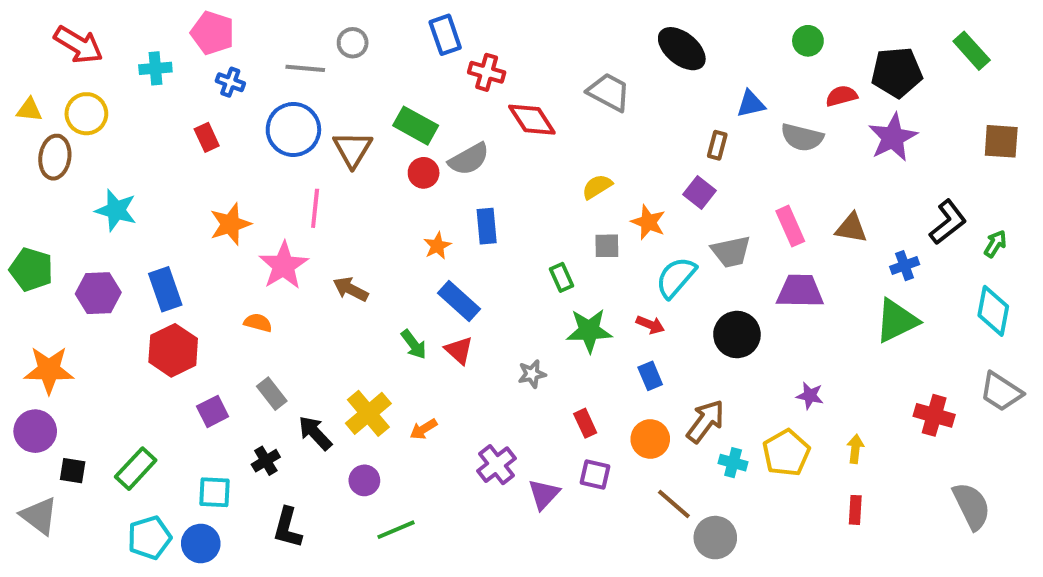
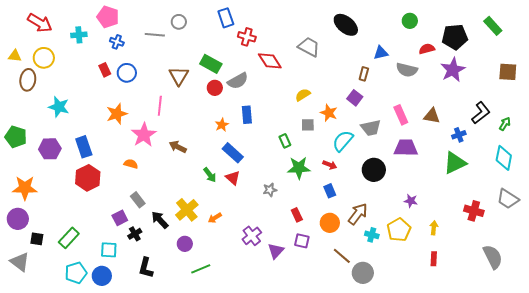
blue circle: (293, 129) -> (127, 73), moved, size x0.7
purple square: (213, 411) -> (120, 218), moved

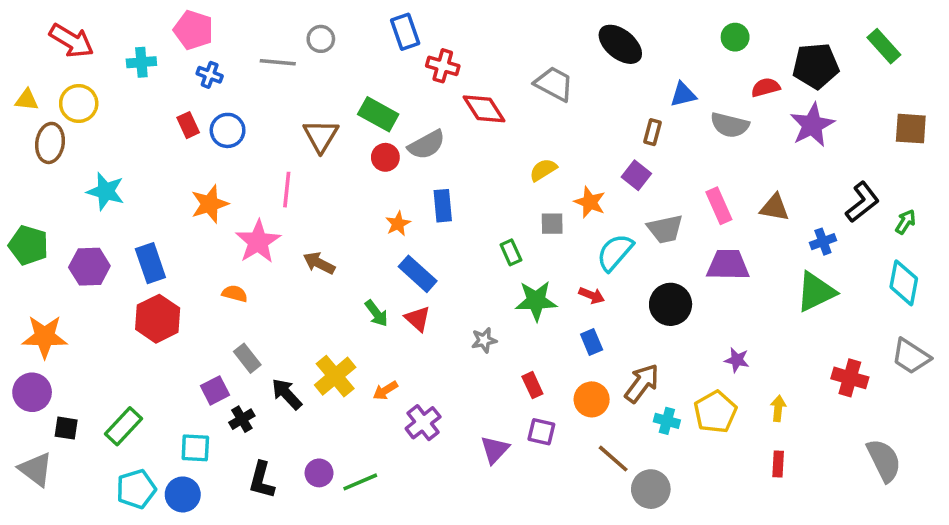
purple cross: (252, 236) -> (423, 423), moved
purple circle: (185, 244) -> (319, 473), moved

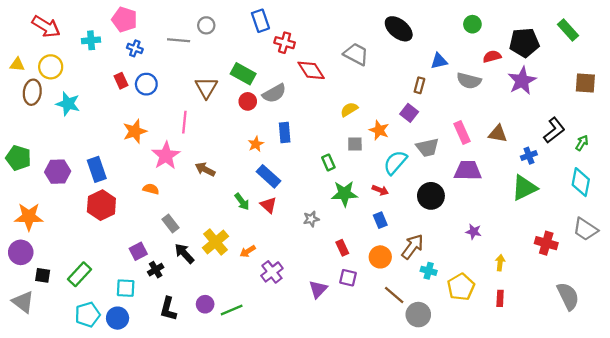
cyan star: (106, 191) -> (68, 104), moved
gray rectangle: (247, 358) -> (171, 224), moved
yellow pentagon: (715, 412) -> (461, 287), moved

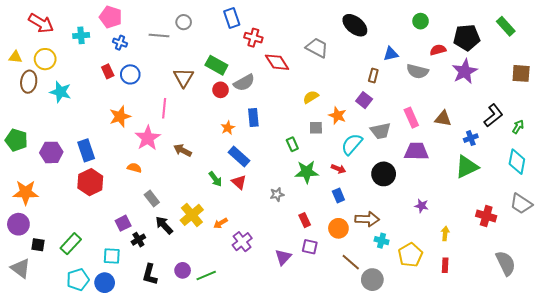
brown arrow: (413, 247) -> (367, 219), turned 55

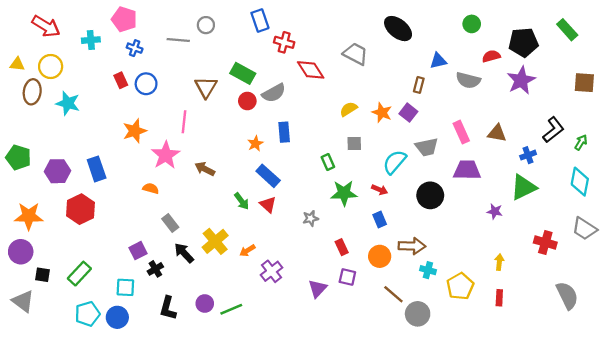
orange star: (337, 115) -> (382, 113), moved
red hexagon: (90, 182) -> (80, 209), moved
purple star: (422, 206) -> (495, 211), moved

